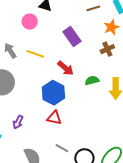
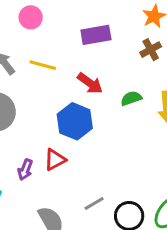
purple rectangle: (72, 36) -> (96, 35), turned -60
red triangle: (54, 118) -> (55, 160), moved, turned -35
gray line: (62, 148) -> (94, 203), turned -56

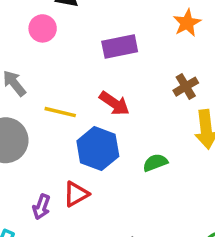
brown cross: (151, 50) -> (186, 87), moved
yellow line: (43, 65) -> (60, 112), moved
green semicircle: (131, 98) -> (155, 163), moved

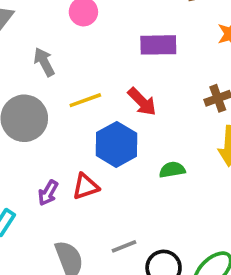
yellow line: (60, 112) -> (85, 100), turned -44

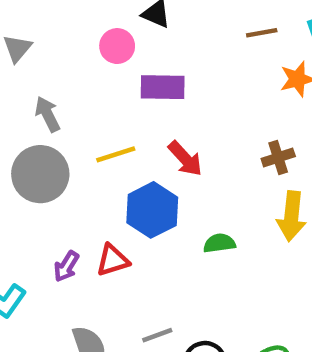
purple rectangle: (158, 45) -> (163, 87), moved
gray arrow: (44, 62) -> (48, 114), moved

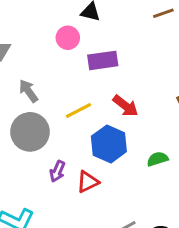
purple arrow: (66, 266) -> (57, 171), moved

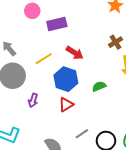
red triangle: (88, 182) -> (66, 105), moved

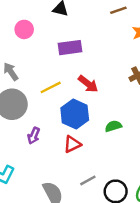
pink circle: (32, 11) -> (24, 29), moved

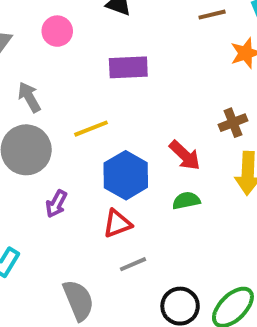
red arrow: (88, 84) -> (185, 155), moved
gray line: (88, 180) -> (133, 264), moved

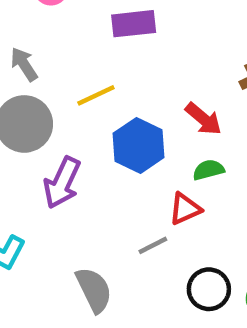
purple arrow: (56, 204) -> (62, 183), size x1.6
red triangle: (117, 223) -> (185, 209), moved

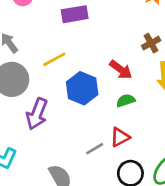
red triangle: (185, 209) -> (120, 137), moved

